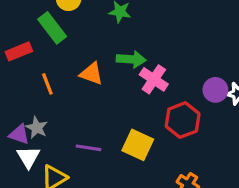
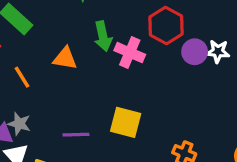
green arrow: (131, 59) -> (103, 36), turned 84
red hexagon: (183, 120) -> (166, 25), moved

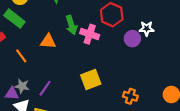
purple circle: (195, 52) -> (132, 39), moved
yellow square: (126, 122) -> (91, 79), turned -30
purple line: (76, 135) -> (45, 88), moved, turned -49

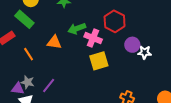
green arrow: (71, 25) -> (77, 29), turned 84
white star: (147, 29) -> (145, 52), moved
yellow square: (91, 79) -> (99, 61), moved

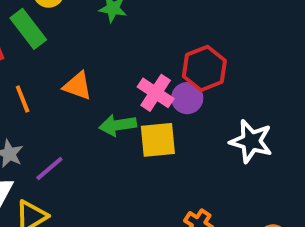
green arrow: (77, 29) -> (118, 125), moved
purple circle: (132, 45) -> (187, 98), moved
white star: (145, 52) -> (251, 141), size x1.5

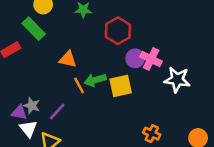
red hexagon: (204, 68) -> (118, 31), moved
pink cross: (156, 93) -> (151, 59), moved
orange line: (23, 99) -> (79, 85), moved

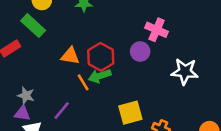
red hexagon: (118, 31) -> (101, 57), moved
pink cross: (151, 59) -> (157, 30), moved
yellow square: (121, 86) -> (130, 113), moved
gray star: (32, 106) -> (26, 96), moved

